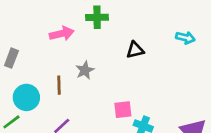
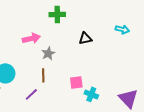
pink arrow: (62, 34) -> (31, 38), moved
brown line: (59, 85) -> (43, 75), moved

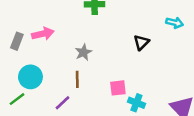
pink arrow: (31, 38) -> (43, 34), moved
black triangle: (85, 38) -> (141, 42), moved, turned -32

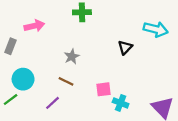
cyan arrow: (175, 23) -> (156, 29), size x1.5
pink arrow: (43, 34) -> (34, 26), moved
brown line: (77, 79) -> (66, 81), turned -63

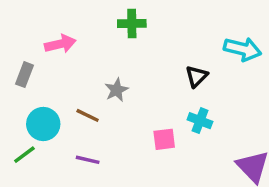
brown line: (66, 81) -> (88, 115), moved
purple line: (53, 103) -> (88, 160), turned 56
cyan cross: (121, 103) -> (200, 121), moved

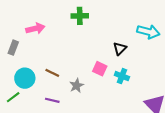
gray star: (116, 90) -> (77, 86), moved
pink square: (164, 139) -> (100, 69), moved, turned 32

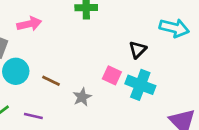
cyan cross: (122, 76) -> (140, 85), size x1.5
cyan circle: (25, 78) -> (16, 71), moved
purple line: (52, 100) -> (33, 116), moved

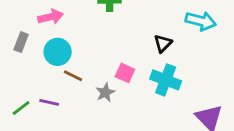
cyan circle: (16, 71) -> (58, 52), moved
pink square: (112, 75) -> (125, 73), moved
purple line: (33, 116) -> (49, 102), moved

